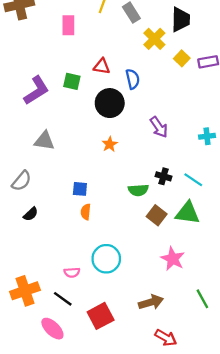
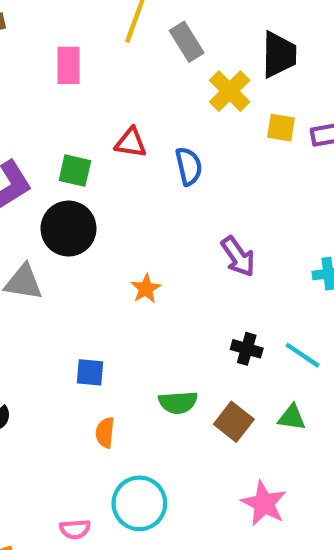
yellow square: (182, 58) -> (281, 128), turned -35
black circle: (110, 103) -> (69, 229), moved
green semicircle: (138, 190) -> (178, 402), moved
orange semicircle: (86, 212) -> (105, 433), moved
green triangle: (188, 213) -> (292, 417), size x0.6

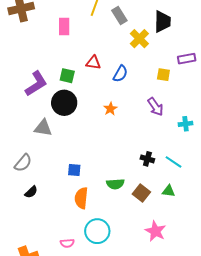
yellow square: (281, 128) -> (163, 75), moved
blue semicircle: (189, 166) -> (120, 74), turned 42
purple arrow: (238, 256) -> (155, 107), moved
orange star: (146, 289) -> (110, 109), moved
orange semicircle: (105, 433) -> (81, 198), size x1.5

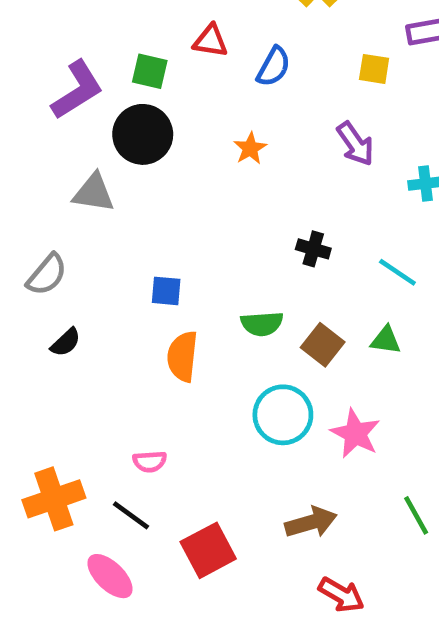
black cross: (147, 159) -> (313, 249), moved
cyan circle: (97, 231) -> (283, 415), moved

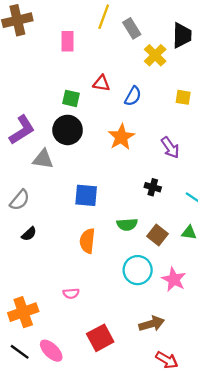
purple L-shape: (77, 90) -> (22, 130), moved
purple arrow: (355, 144) -> (170, 147), moved
orange star: (250, 148) -> (121, 137), size x1.6
blue square: (166, 291) -> (86, 195), moved, size x1.5
black line: (131, 515) -> (20, 352), moved

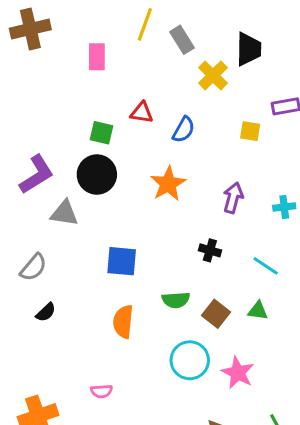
purple arrow: (170, 147) -> (233, 198), turned -130

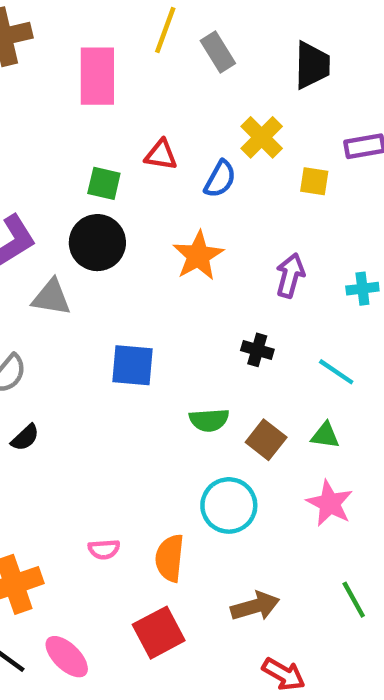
pink rectangle: (97, 57) -> (97, 76), size x1.5
yellow cross: (213, 75) -> (262, 137), moved
orange semicircle: (123, 322) -> (170, 558), moved
pink star: (238, 373) -> (330, 503), moved

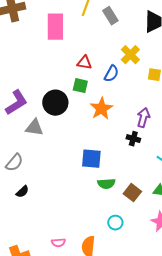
green square: (104, 183) -> (80, 86), moved
black cross: (257, 350) -> (133, 139), moved
blue square: (132, 365) -> (91, 159), moved
cyan circle: (229, 505) -> (115, 223), size x0.6

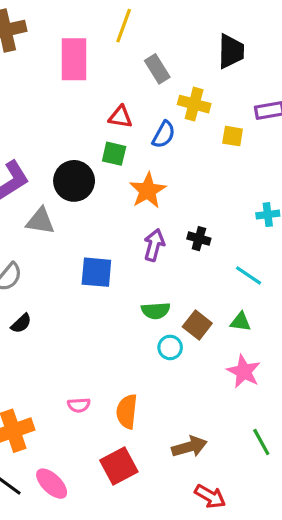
gray rectangle: (110, 16) -> (157, 69), moved
yellow cross: (130, 55) -> (194, 104), turned -30
purple arrow: (143, 118) -> (154, 245), moved
blue square: (91, 159) -> (96, 272), moved
cyan circle: (115, 223) -> (170, 347), moved

